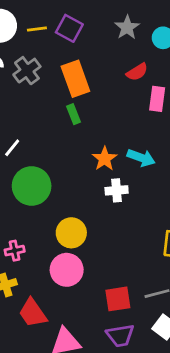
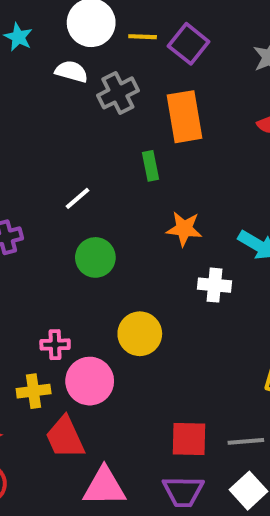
green rectangle: (73, 114) -> (150, 166), moved
orange star: (105, 159) -> (184, 229), moved, turned 30
green circle: (32, 186) -> (95, 257), size x0.7
pink circle: (67, 270) -> (90, 381), moved

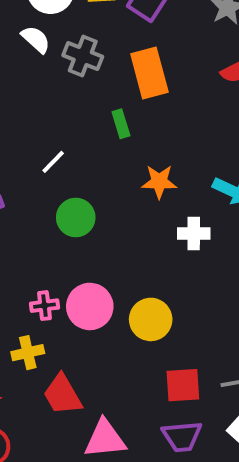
white semicircle: (71, 71) -> (36, 39), turned 32
gray cross: (118, 93) -> (83, 56), turned -36
yellow circle: (140, 334) -> (151, 319), moved
pink circle: (90, 381) -> (90, 306), moved

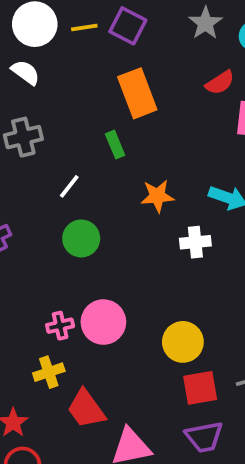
gray cross: (83, 56) -> (23, 137), moved, turned -30
white line: (53, 162) -> (69, 186), moved
yellow circle: (151, 319) -> (183, 342), moved

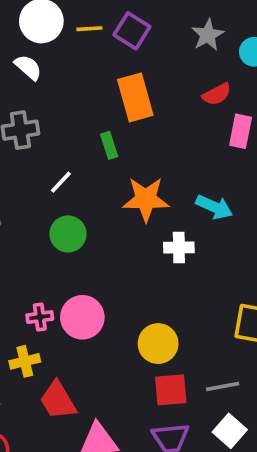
orange star: (157, 196) -> (146, 199), size x1.4

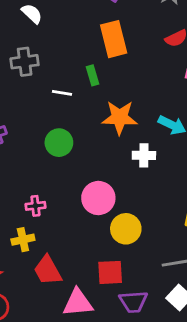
white line: (61, 182) -> (62, 93), moved, turned 54
pink circle: (82, 317) -> (98, 198), moved
red square: (171, 390) -> (110, 272), moved

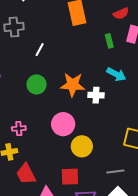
green rectangle: (92, 75) -> (109, 41), moved
white line: (62, 93) -> (40, 50), turned -72
orange star: (120, 118) -> (73, 85), moved

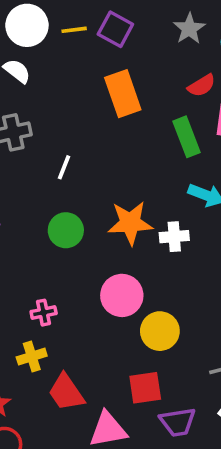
green rectangle: (109, 41) -> (187, 137), size x1.5

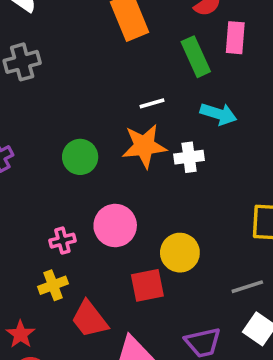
white line: (64, 167) -> (152, 103), moved, turned 55
pink circle: (122, 295) -> (115, 226), moved
red square: (145, 388) -> (147, 285), moved

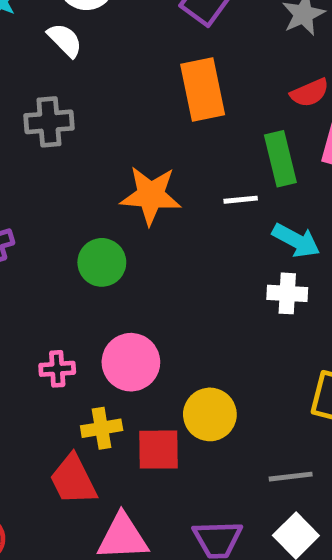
white line: (152, 103) -> (241, 200), moved
orange star: (144, 146) -> (151, 195), moved
white cross: (189, 157) -> (287, 293), moved
yellow cross: (53, 285) -> (102, 428), moved

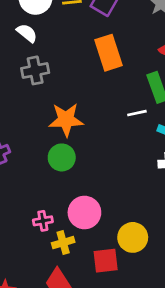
gray cross: (49, 122) -> (35, 70), moved
orange star: (151, 195) -> (66, 120), moved
yellow cross: (102, 428) -> (63, 243), moved

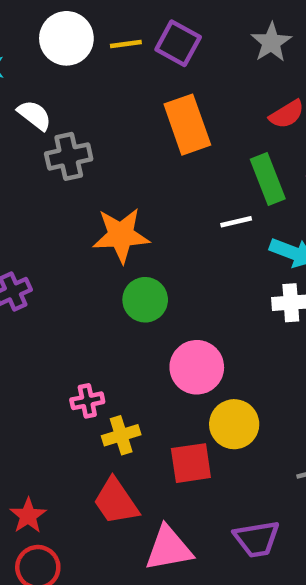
white semicircle: (27, 33) -> (34, 115), moved
green circle: (62, 157) -> (145, 300), moved
pink circle: (84, 213) -> (197, 367), moved

